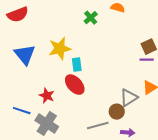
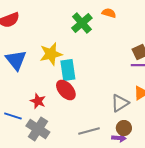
green cross: (91, 18) -> (82, 23), size x1.5
cyan rectangle: (77, 65) -> (68, 70), size x1.5
brown circle: (117, 112) -> (124, 128), moved

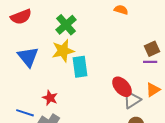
green cross: (82, 23) -> (66, 25), moved
red ellipse: (66, 90) -> (122, 87), moved

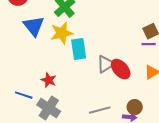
blue triangle: (28, 57) -> (34, 26), moved
gray triangle: (132, 100) -> (106, 64), moved

